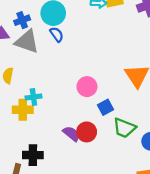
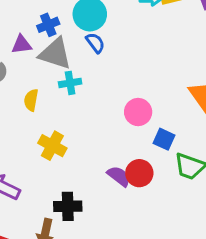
cyan cross: (33, 97) -> (70, 83), moved
blue square: (106, 107) -> (164, 139), turned -35
yellow cross: (23, 110) -> (52, 146), turned 30

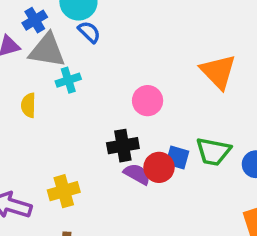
blue square: (164, 139) -> (177, 157), moved
yellow cross: (52, 146) -> (64, 191), moved, turned -36
black cross: (68, 206) -> (123, 146), moved

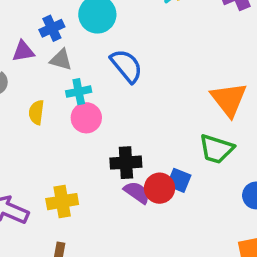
blue semicircle: (89, 32) -> (126, 66), moved, size x1.5
gray triangle: (47, 50) -> (61, 60), size x0.6
pink circle: (148, 101) -> (86, 118), moved
green trapezoid: (213, 152) -> (216, 149), moved

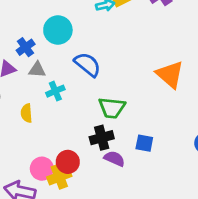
pink circle: (86, 118) -> (42, 169), moved
green trapezoid: (216, 149) -> (112, 108), moved
red circle: (160, 188) -> (68, 162), moved

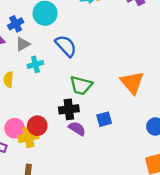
gray triangle: (37, 70) -> (23, 44), turned -42
orange triangle: (170, 74) -> (132, 83), moved
blue square: (144, 143) -> (104, 119), turned -35

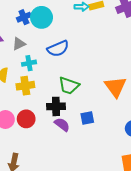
blue cross: (16, 24) -> (24, 17), moved
blue semicircle: (66, 46) -> (58, 49), turned 105
yellow cross: (28, 137) -> (25, 86), moved

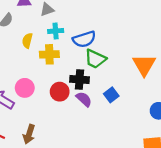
blue semicircle: (58, 49) -> (84, 39), moved
blue square: (87, 118) -> (111, 95), turned -32
red circle: (26, 119) -> (60, 92), moved

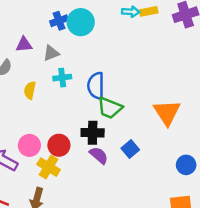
blue semicircle: (84, 39) -> (96, 86), turned 110
yellow cross: (49, 54) -> (49, 167), moved, turned 36
red circle: (60, 92) -> (59, 145), moved

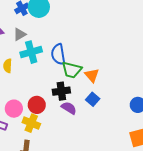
cyan cross: (62, 78) -> (31, 52), size x1.5
orange triangle: (167, 112) -> (92, 75), moved, size x0.7

